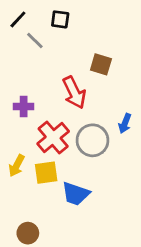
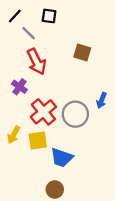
red arrow: (74, 93) -> (37, 62), moved
purple cross: (24, 107) -> (19, 87), turned 35
brown circle: (28, 233) -> (55, 190), moved

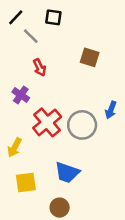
red arrow: (37, 62) -> (40, 67), size x0.6
yellow square: (38, 140) -> (26, 183), moved

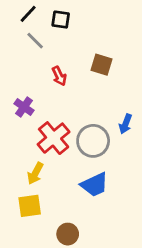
black line: (16, 17) -> (28, 14), moved
red arrow: (40, 67) -> (59, 76), moved
yellow arrow: (15, 147) -> (35, 173), moved
blue trapezoid: (67, 172) -> (94, 185), moved, turned -44

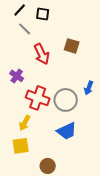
red arrow: (59, 76) -> (42, 54), size x1.5
red cross: (54, 138) -> (38, 98), turned -30

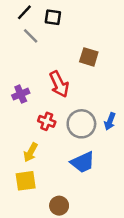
red arrow: (42, 54) -> (59, 84), moved
purple cross: (17, 76) -> (21, 94), turned 32
blue arrow: (89, 88) -> (110, 121), moved
red cross: (38, 98) -> (47, 121), size x0.6

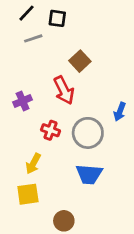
gray line: (31, 36) -> (33, 38), turned -63
brown square: (89, 57) -> (80, 61), moved, turned 30
blue arrow: (110, 121) -> (120, 112), moved
blue trapezoid: (83, 162) -> (89, 174), turned 30

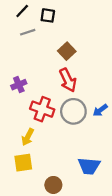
red arrow: (64, 90) -> (68, 80), moved
blue arrow: (120, 112) -> (100, 110), moved, turned 32
red cross: (51, 130) -> (42, 109), size x1.5
blue trapezoid: (89, 174) -> (89, 166), moved

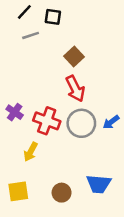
purple cross: (19, 85) -> (15, 112), moved, turned -32
yellow square: (23, 163) -> (18, 191), moved
brown circle: (53, 185) -> (62, 193), moved

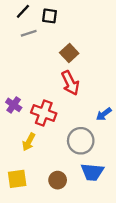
gray circle: (81, 123) -> (81, 141), moved

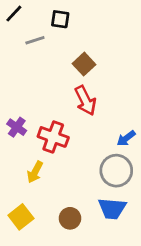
black line: (23, 11) -> (14, 14), moved
gray circle: (81, 141) -> (116, 171), moved
yellow square: (17, 179) -> (21, 217), turned -30

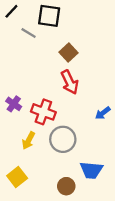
black square: (60, 19) -> (49, 16), size x1.5
gray line: (35, 40) -> (29, 33), turned 49
gray circle: (116, 171) -> (63, 139), moved
brown circle: (70, 218) -> (66, 186), moved

